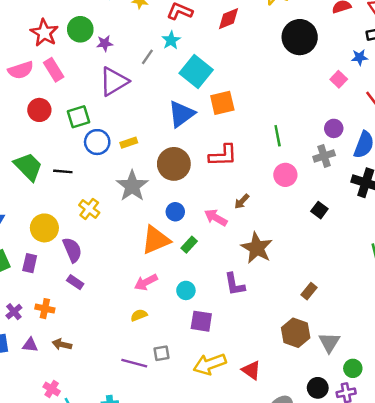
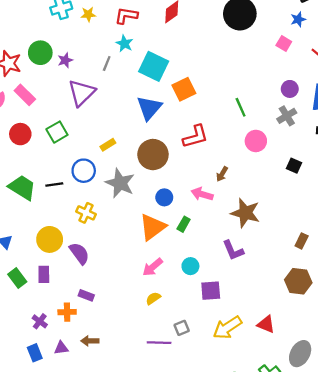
blue circle: (97, 142) -> (84, 171), moved
purple rectangle: (75, 282) -> (86, 295), moved

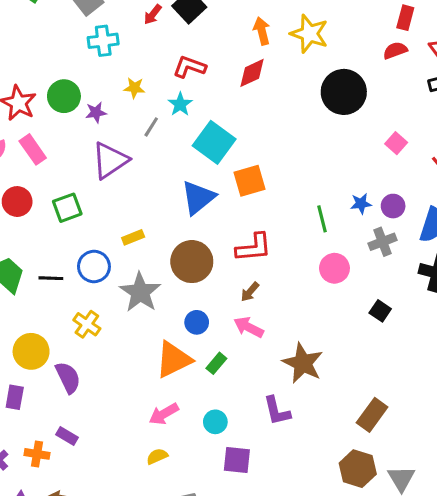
yellow star: (88, 14) -> (134, 88), moved
blue star: (298, 19) -> (361, 204), moved
brown arrow: (222, 174) -> (250, 292), moved
brown rectangle: (302, 241) -> (372, 415), size x1.5

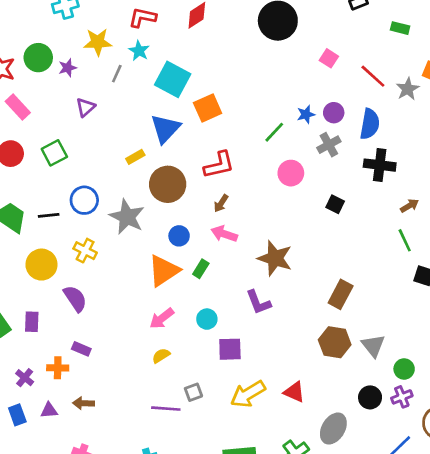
yellow star: (134, 88) -> (98, 42), size x1.5
purple triangle: (110, 160) -> (85, 107), size x0.6
green line: (322, 219) -> (274, 132), turned 65
yellow rectangle: (133, 237) -> (135, 157), moved
yellow circle: (31, 351) -> (41, 265), moved

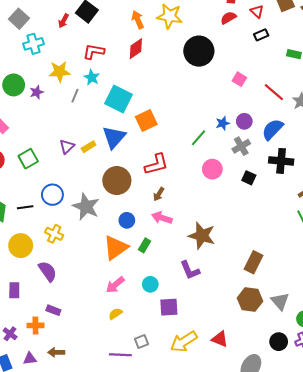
purple triangle: (85, 107) -> (67, 147), moved
blue semicircle: (370, 124) -> (272, 129), turned -145
yellow rectangle: (135, 157) -> (89, 147), moved
black square: (335, 204) -> (249, 178), moved

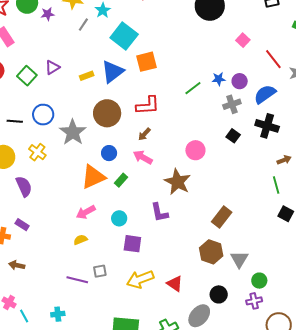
purple triangle: (67, 147) -> (52, 67), moved
green square: (28, 159) -> (27, 76), turned -30
pink circle: (212, 169) -> (195, 150), moved
black circle: (279, 342) -> (219, 294), moved

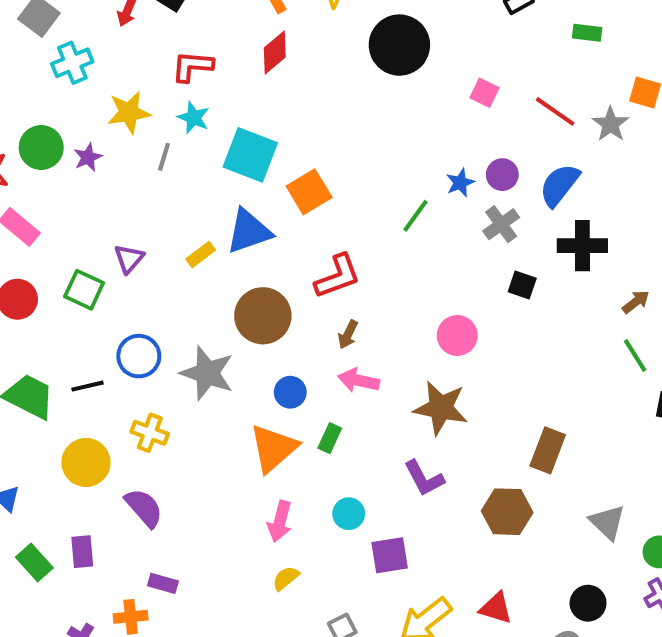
blue triangle: (113, 72) -> (249, 231), turned 35
pink arrow: (86, 212) -> (280, 521), turned -30
brown hexagon: (211, 252) -> (507, 512), moved

